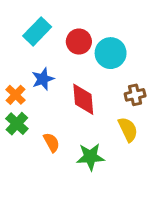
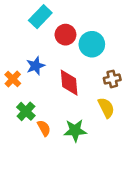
cyan rectangle: (37, 31) -> (40, 17), moved
green cross: (17, 124) -> (26, 111), moved
orange semicircle: (51, 142) -> (44, 128), moved

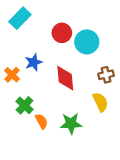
cyan rectangle: (40, 17) -> (20, 18), moved

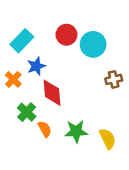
cyan rectangle: (20, 18) -> (22, 41), moved
red diamond: (65, 78) -> (52, 93), moved
yellow semicircle: (100, 102) -> (108, 139), moved

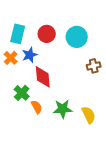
red circle: (66, 35) -> (47, 34), moved
cyan rectangle: (22, 41) -> (18, 34), turned -30
orange cross: (13, 79) -> (11, 58), moved

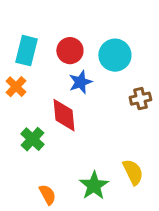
blue star: (30, 55) -> (80, 82), moved
orange semicircle: (37, 107) -> (47, 195), moved
green star: (63, 109) -> (94, 186), moved, turned -30

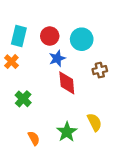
red diamond: (64, 115) -> (67, 83), moved

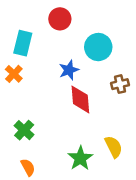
red circle: (50, 36) -> (60, 19), moved
green cross: (23, 99) -> (24, 130), moved
orange semicircle: (34, 138) -> (28, 167), moved

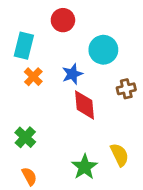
orange cross: (14, 74) -> (33, 77), moved

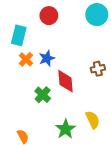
cyan circle: (103, 50) -> (97, 15), moved
blue star: (72, 74) -> (47, 58), moved
green cross: (25, 137) -> (43, 95), moved

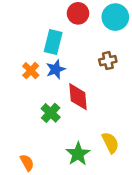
red circle: (49, 16) -> (78, 13), moved
cyan rectangle: (19, 35) -> (53, 42), moved
brown cross: (98, 69) -> (108, 61), moved

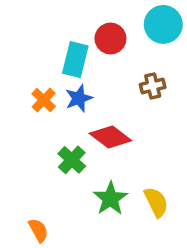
red circle: (78, 13) -> (110, 38), moved
red diamond: (78, 97) -> (110, 137), turned -48
green star: (78, 154) -> (110, 199), moved

